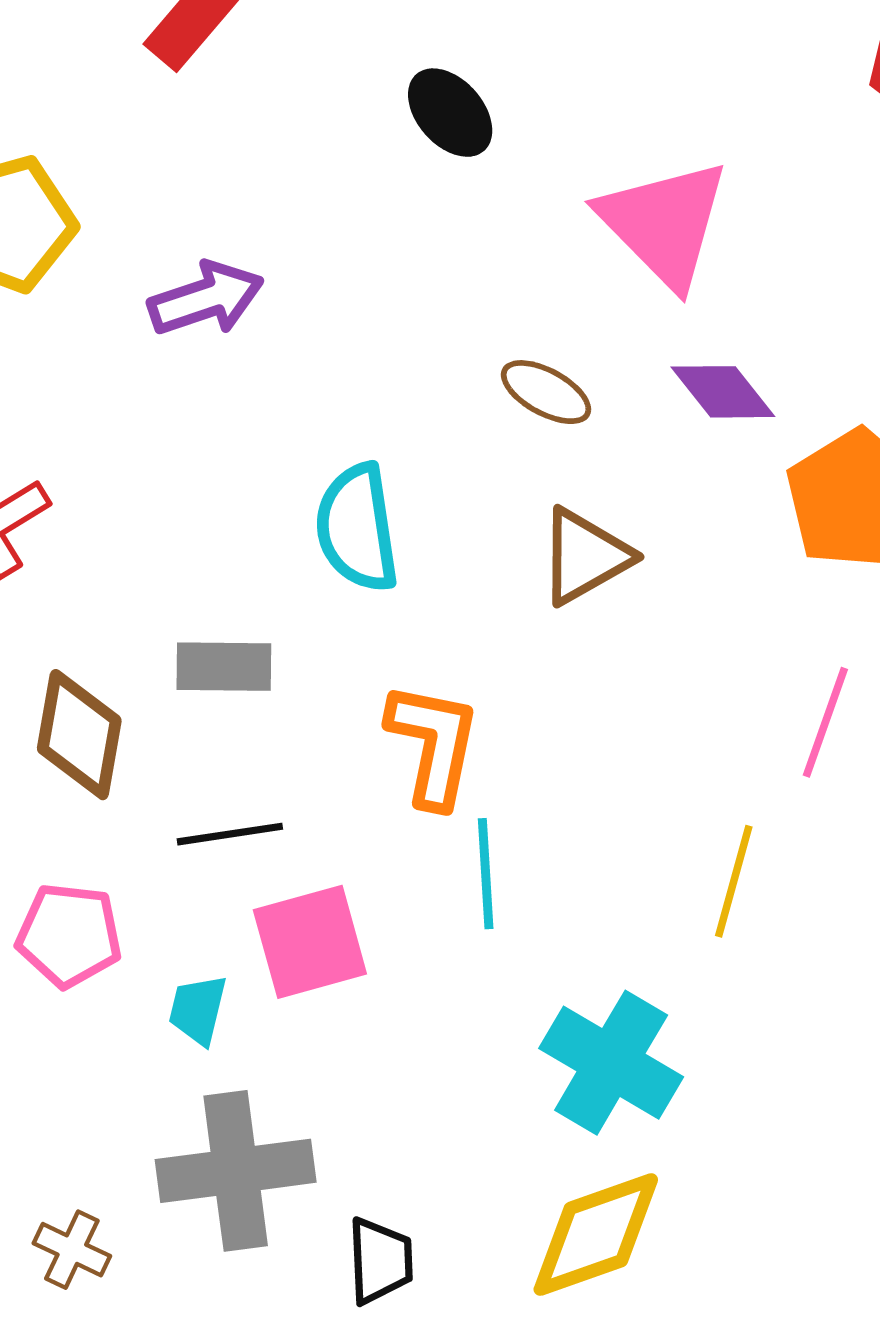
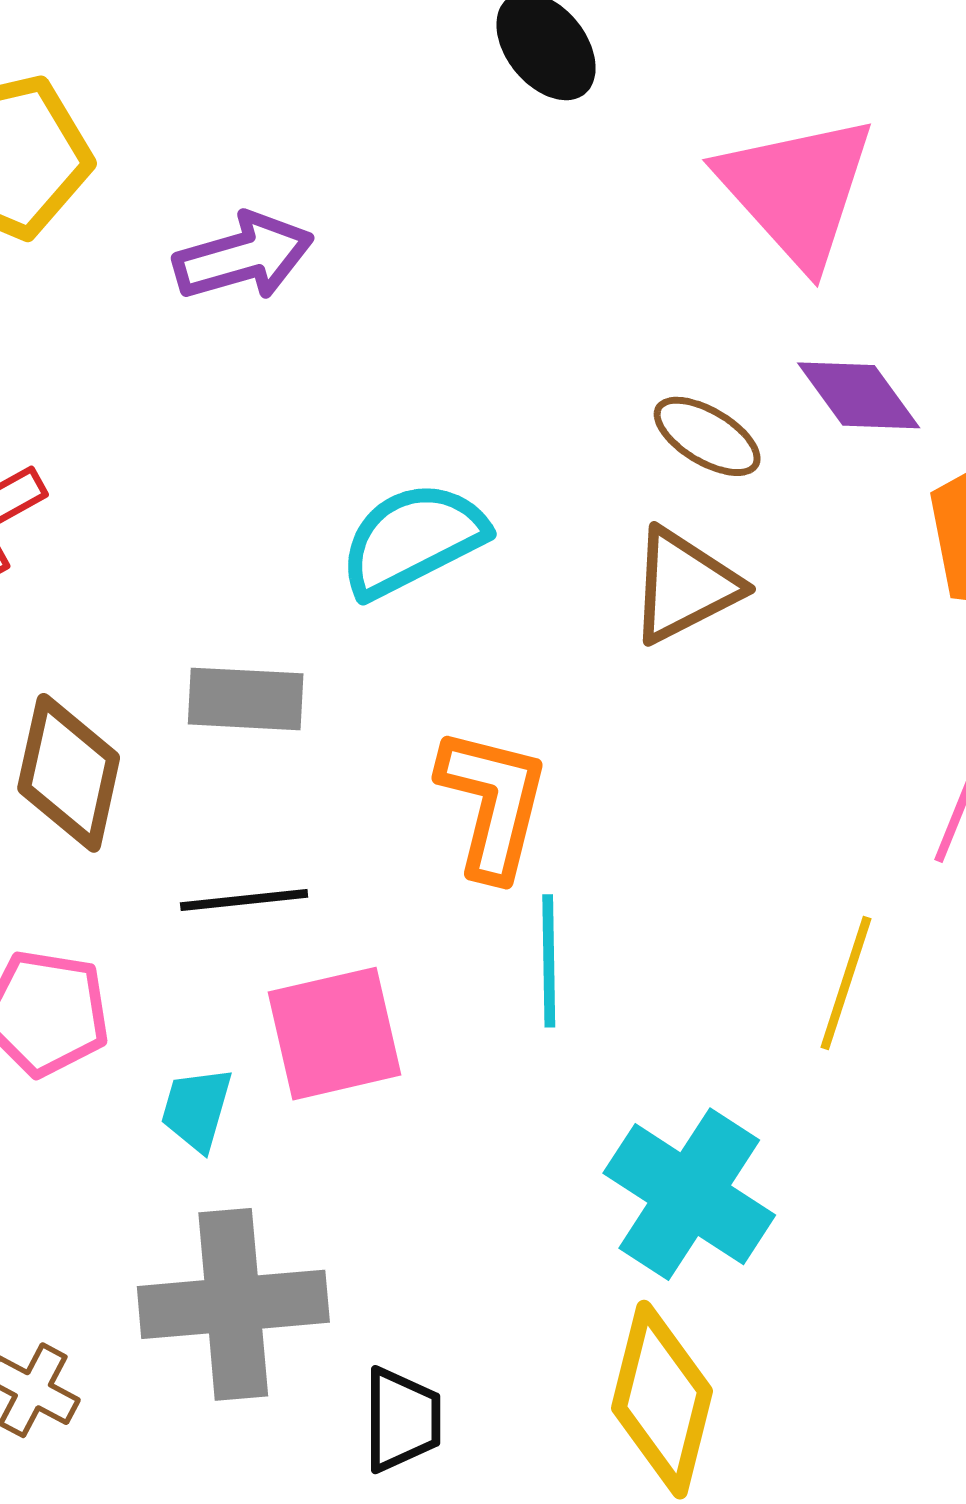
brown ellipse: (546, 392) -> (707, 436), moved
cyan semicircle: (357, 528) -> (413, 540), turned 69
yellow diamond: (596, 1235) -> (662, 1400), turned -59

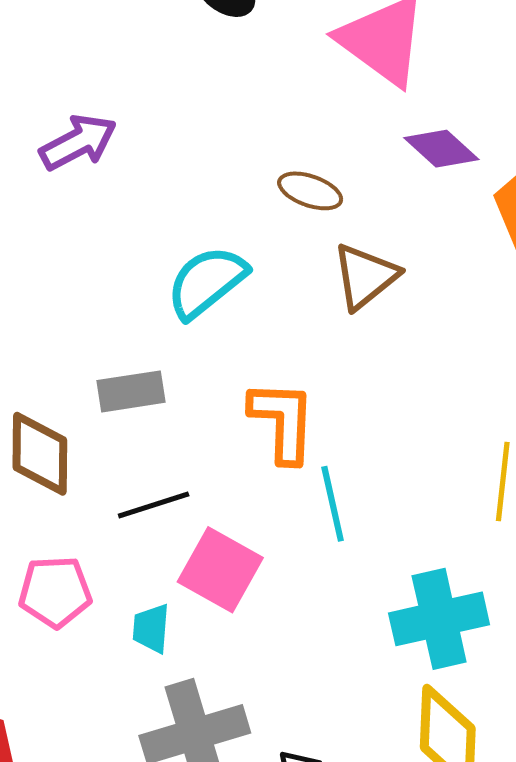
brown ellipse: (707, 436) -> (310, 191), moved
pink square: (335, 1034) -> (220, 570), turned -36
cyan cross: (689, 1194) -> (439, 619), turned -34

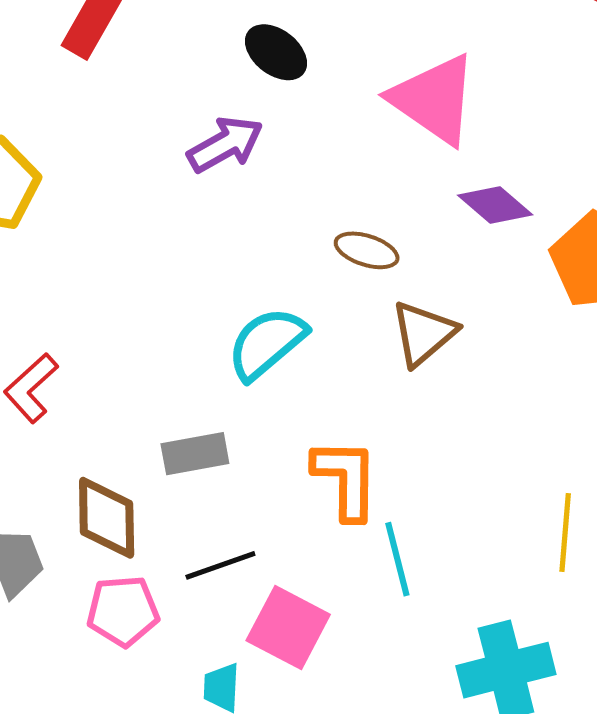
purple arrow: (78, 142) -> (225, 144), moved
pink pentagon: (55, 592) -> (123, 611), moved

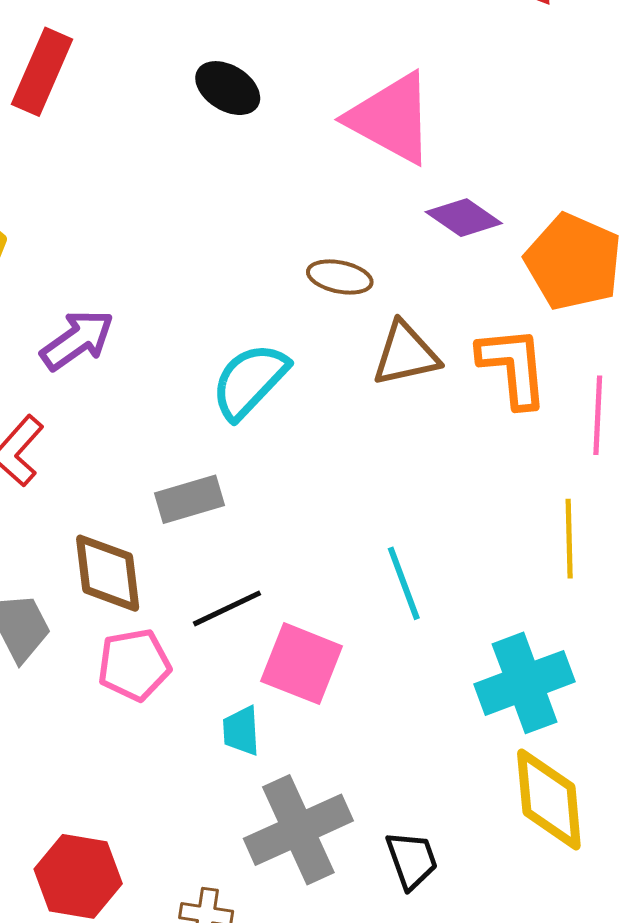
purple arrow: (225, 144) -> (77, 340), moved
brown triangle: (423, 333) -> (406, 354), turned 34
orange L-shape: (346, 479) -> (513, 367), moved

